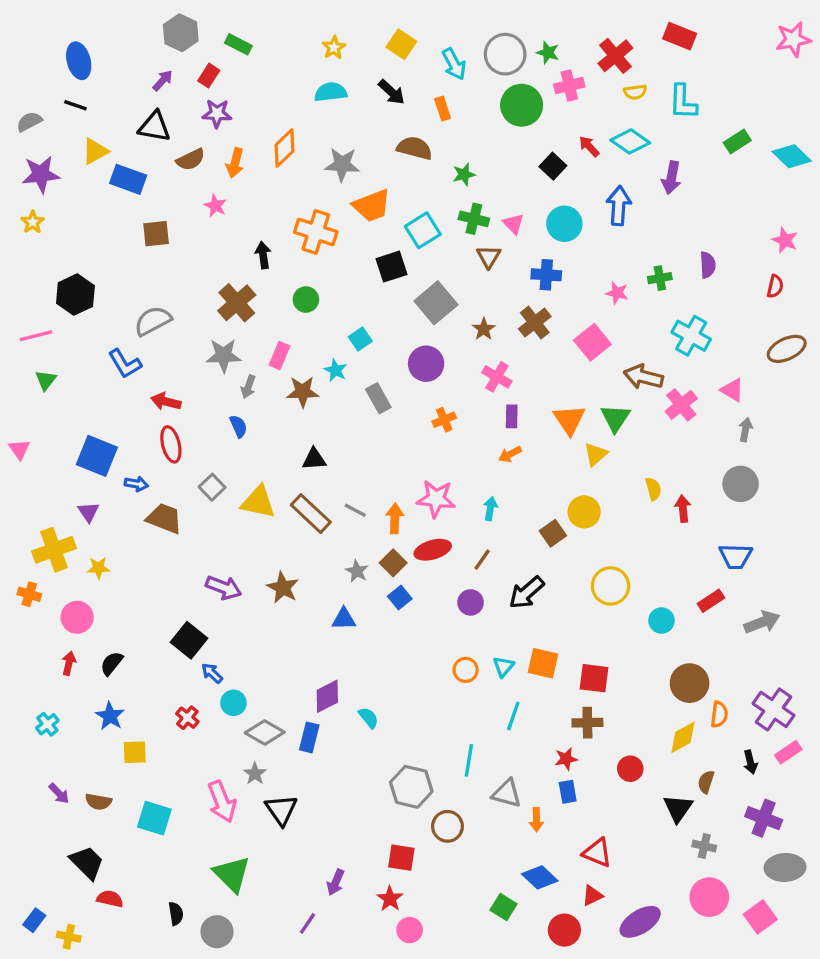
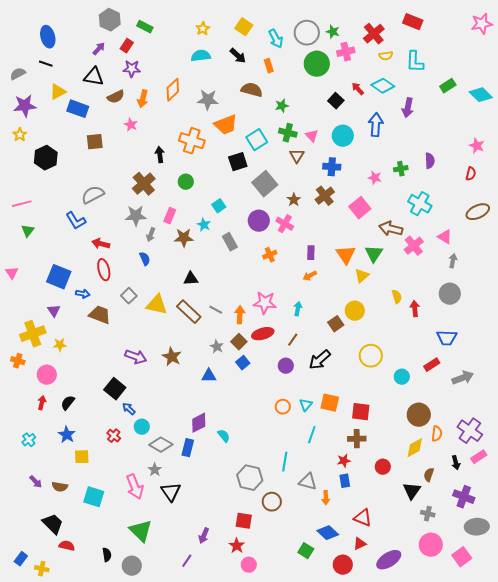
black hexagon: (75, 295) -> (46, 158), moved
pink cross: (497, 377) -> (285, 224), moved

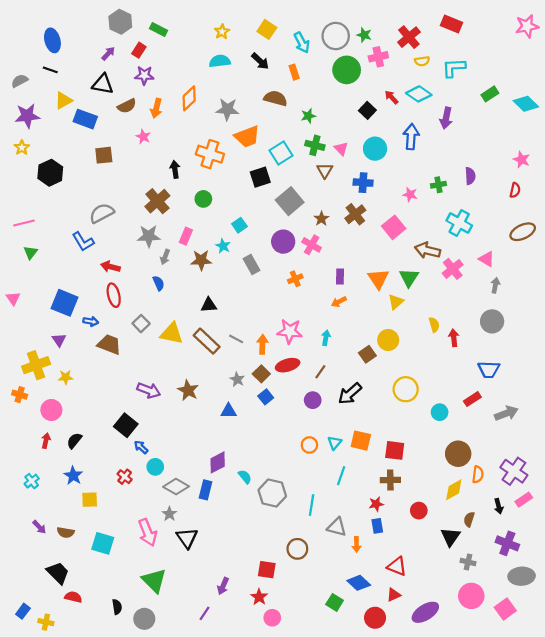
cyan L-shape: (415, 62) -> (454, 68), turned 85
gray hexagon: (250, 478) -> (272, 493), moved

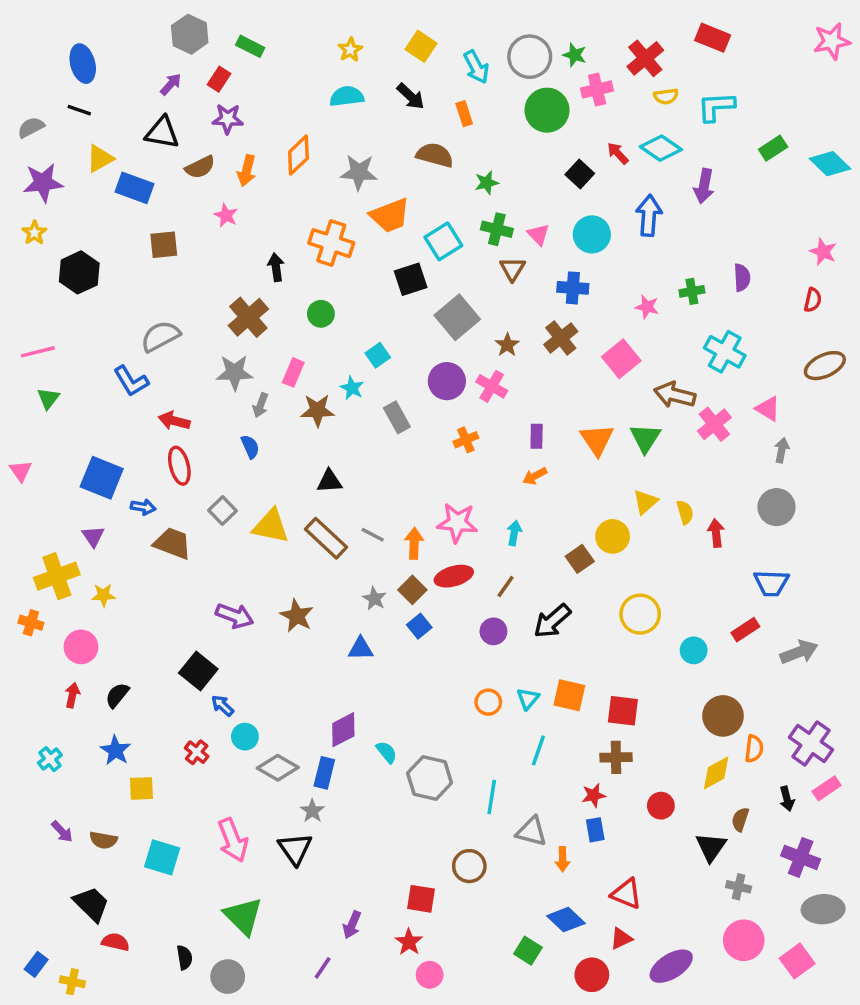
yellow triangle: (396, 302) -> (645, 502), moved
gray star: (169, 514) -> (312, 811), moved

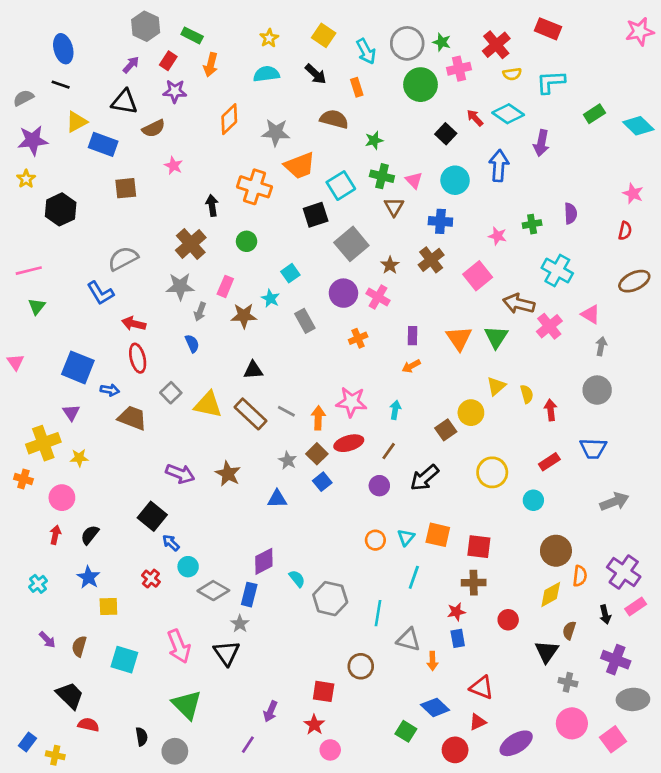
orange arrow: (247, 171) -> (211, 65), moved
red rectangle: (745, 630) -> (549, 462), moved
brown semicircle: (103, 840) -> (79, 646), turned 96

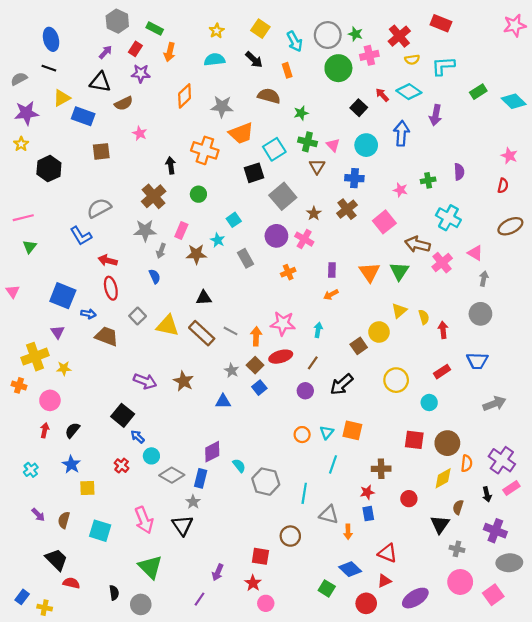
red square: (479, 547) -> (414, 440), moved

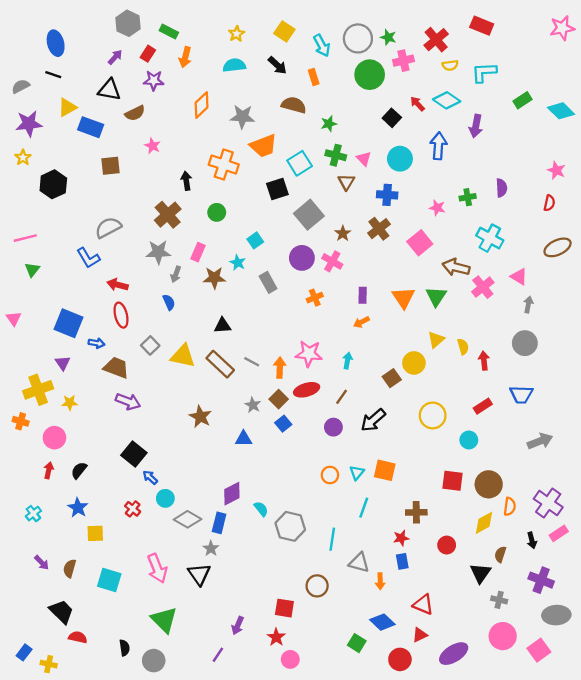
purple arrow: (145, 381) -> (128, 401), moved

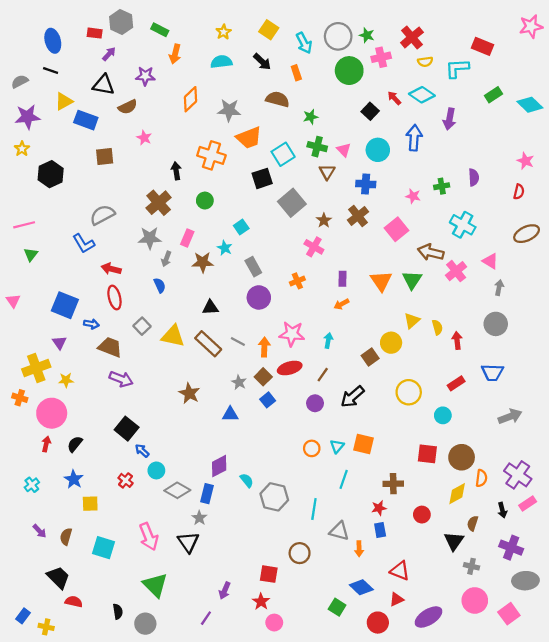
red rectangle: (482, 26) -> (482, 46), moved
red rectangle: (148, 54) -> (95, 33), moved, turned 64
purple circle: (302, 258) -> (259, 297), moved
pink circle: (54, 438) -> (52, 413), size x1.4

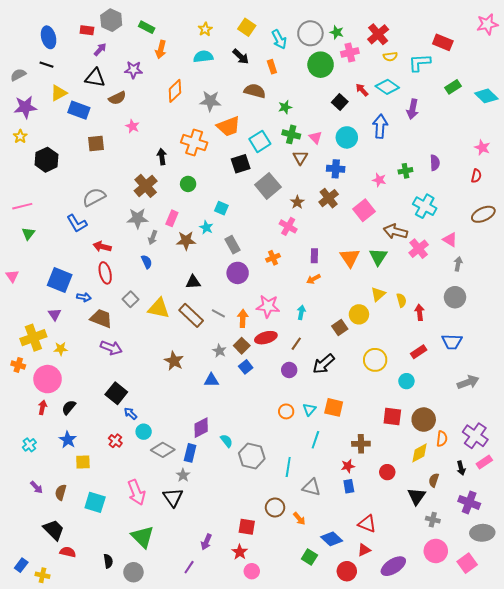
cyan square: (241, 227) -> (221, 208), turned -32
orange arrow: (359, 549) -> (299, 519), moved, turned -40

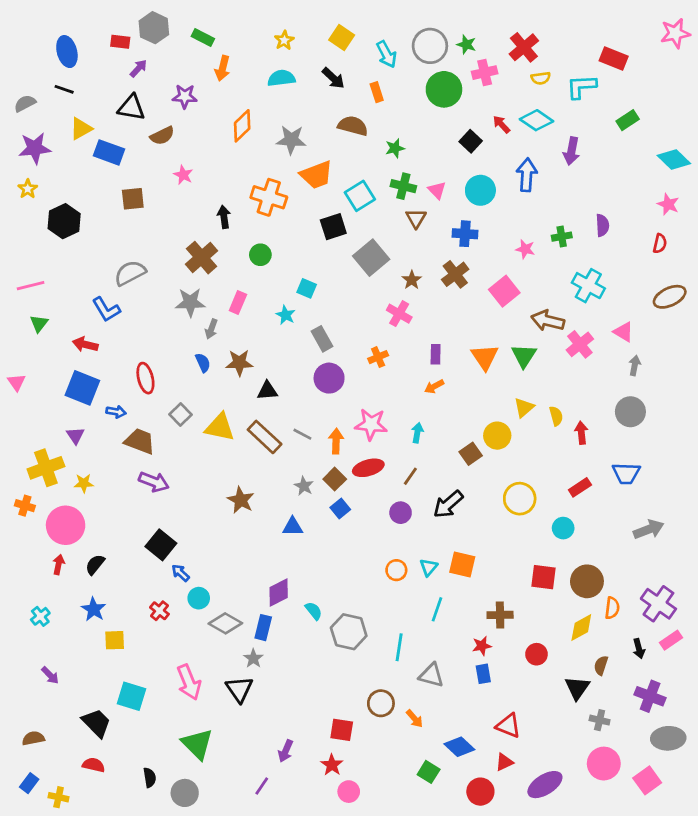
cyan diamond: (486, 96) -> (674, 159), moved
brown star: (186, 241) -> (239, 363), moved
red arrow: (102, 247) -> (85, 344), moved
brown semicircle: (61, 492) -> (33, 738), moved, turned 63
black trapezoid: (54, 530) -> (96, 723), moved

